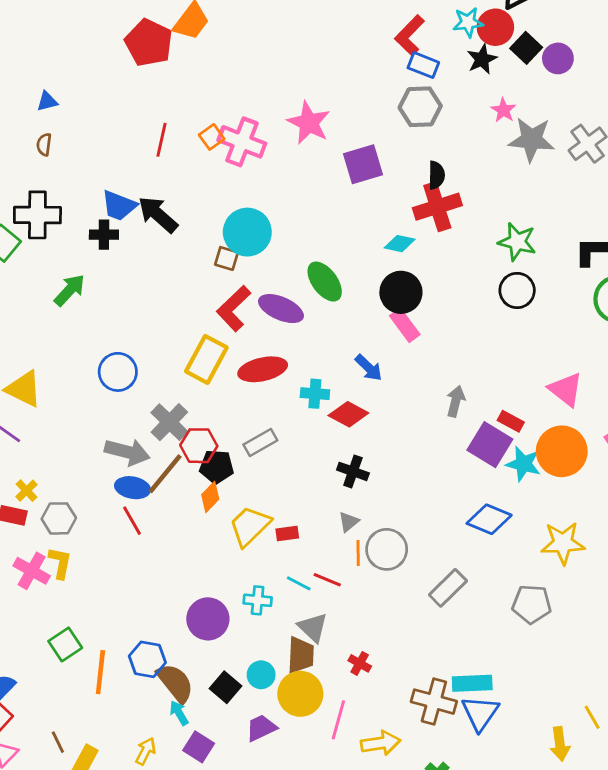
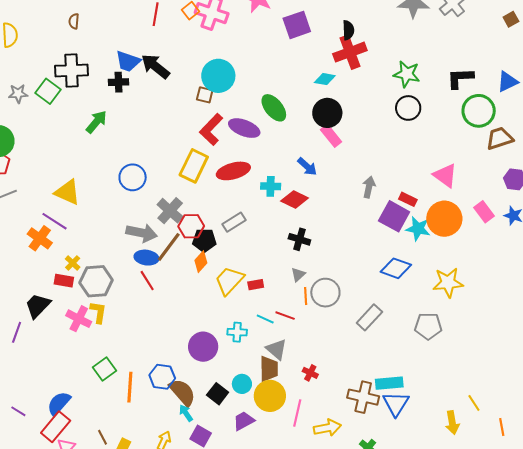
gray hexagon: (59, 518) -> (96, 281), size x1.4

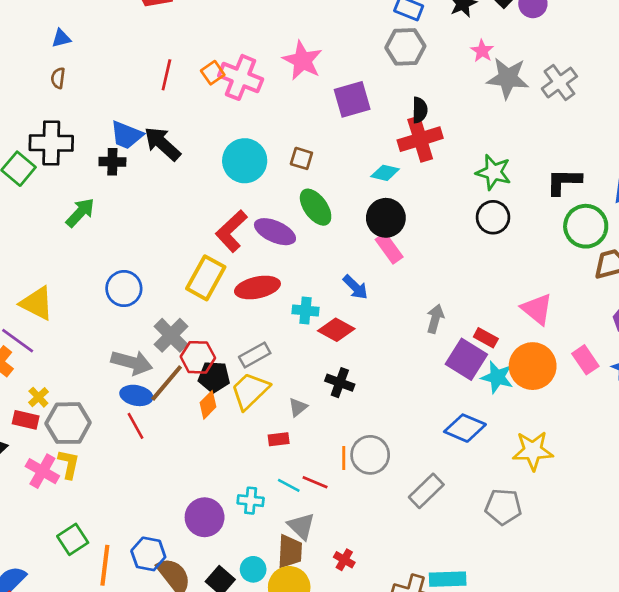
brown square: (205, 95) -> (301, 158), moved
gray triangle: (298, 275) -> (298, 407), moved
yellow trapezoid: (229, 281) -> (250, 391), moved

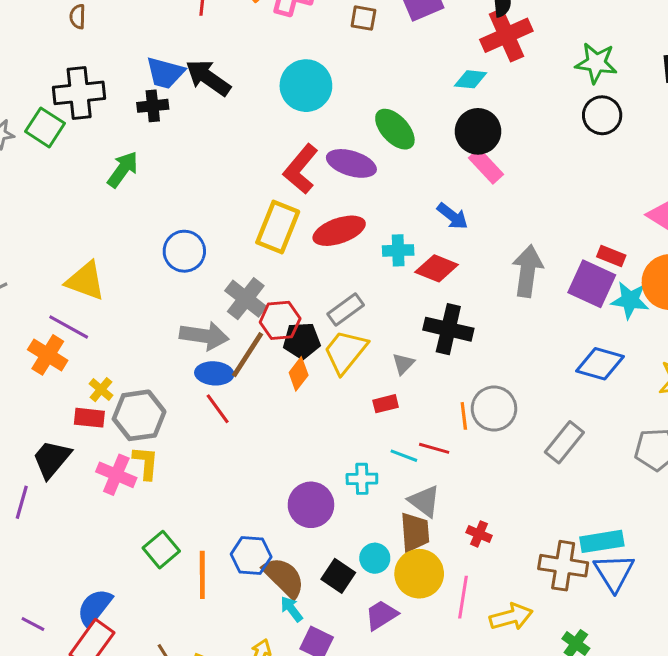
brown square: (301, 158) -> (363, 18), moved
gray arrow: (435, 319) -> (527, 271), moved, size x1.5
black cross: (340, 383) -> (448, 329), size x1.4

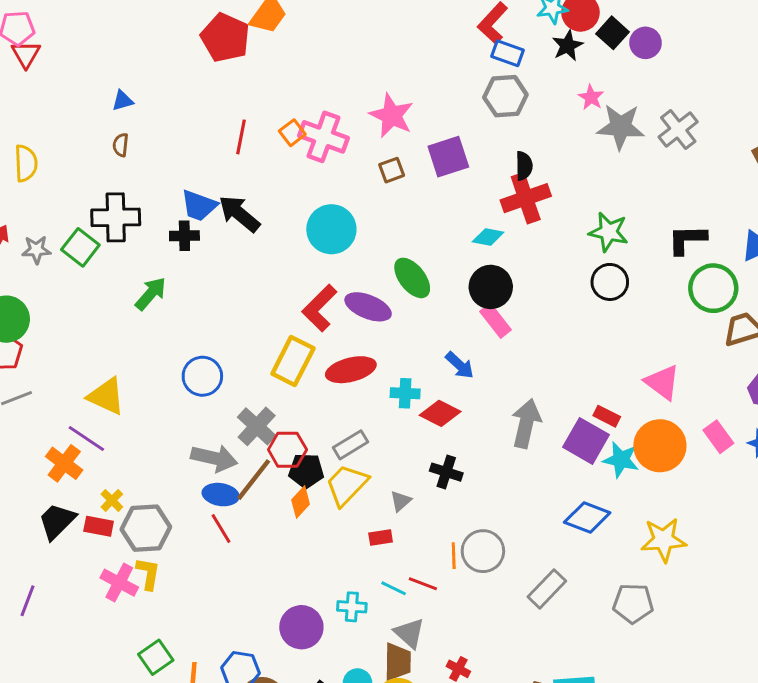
brown square: (363, 18) -> (392, 170), turned -35
black cross: (448, 329) -> (446, 472), size x0.7
black trapezoid: (52, 459) -> (57, 521), moved

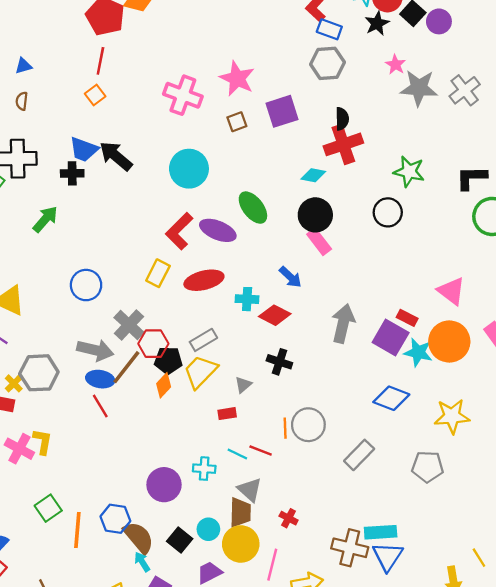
orange square: (292, 133) -> (95, 95), moved
red line: (241, 137) -> (100, 61), moved
black circle: (610, 282) -> (388, 212), moved
yellow rectangle: (293, 361) -> (158, 273), size x0.7
gray hexagon: (146, 528) -> (39, 373), moved

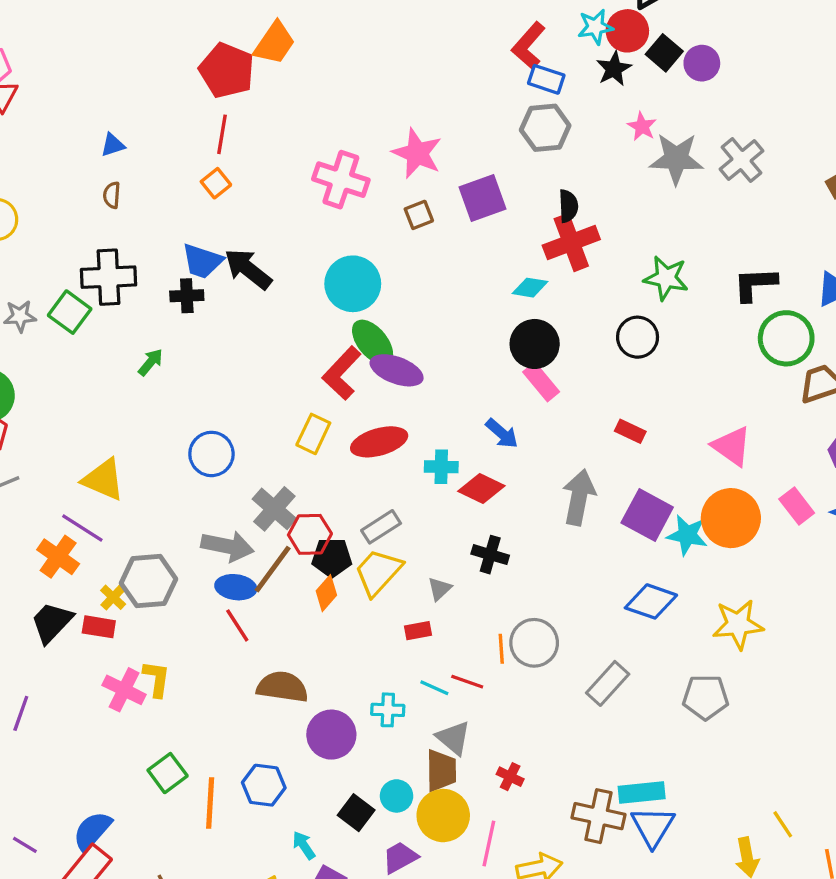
green ellipse: (253, 208) -> (373, 342), moved
green arrow: (45, 219) -> (151, 362), size x0.7
red rectangle: (407, 318) -> (630, 431), moved
brown semicircle: (139, 537) -> (282, 687), moved, turned -40

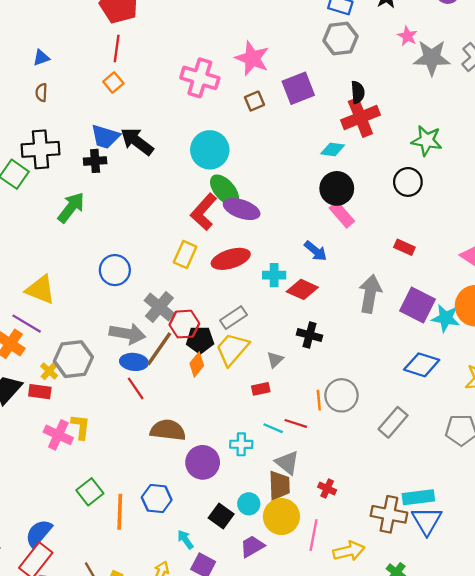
green arrow: (151, 362) -> (71, 208), size x1.6

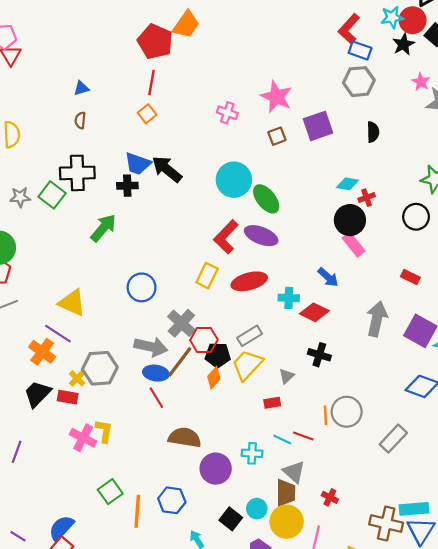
pink cross: (200, 78) -> (227, 113), size x0.6
red cross: (360, 118) -> (367, 198), moved, size x0.5
green ellipse: (224, 190) -> (266, 199), moved

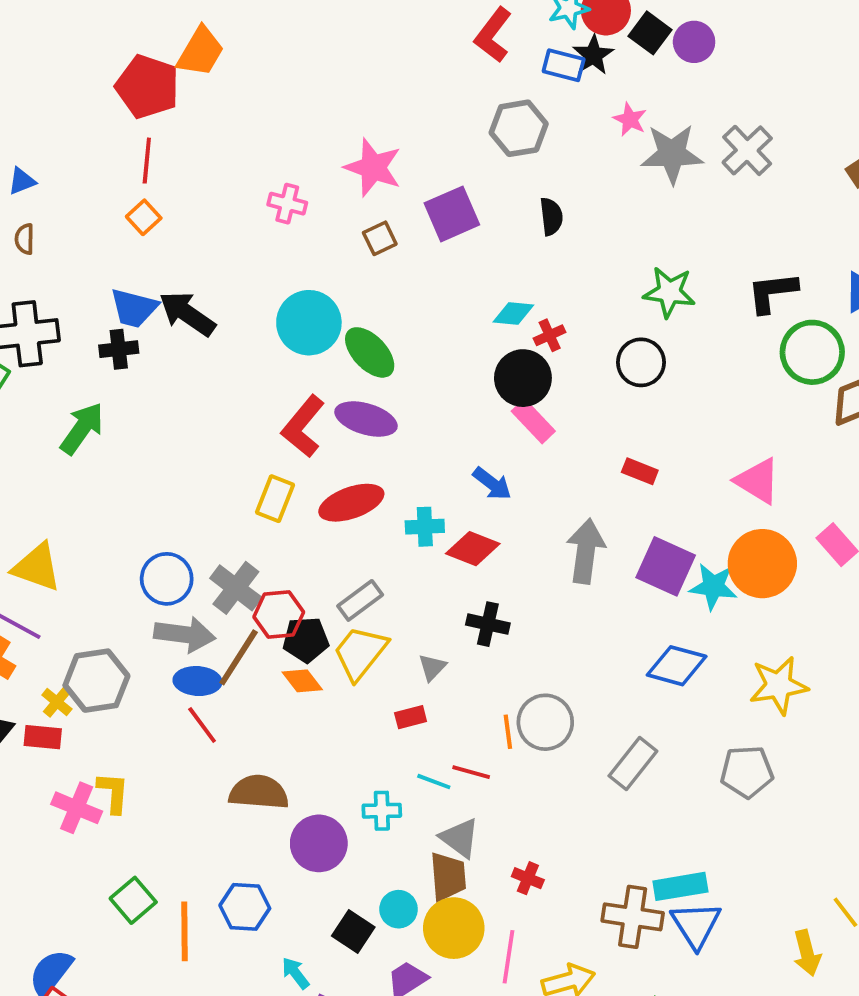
blue rectangle: (360, 50) -> (564, 65), moved
blue circle: (142, 287) -> (167, 579), moved
orange diamond: (214, 378) -> (302, 681), turned -75

